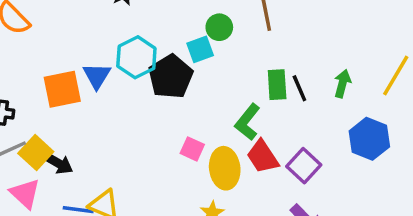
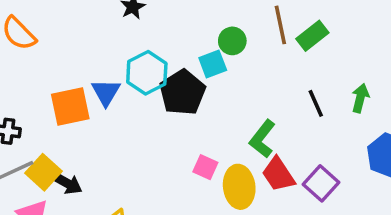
green rectangle: (277, 85) -> (312, 36), moved, turned 56

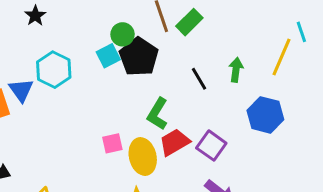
black pentagon: (182, 92) -> (139, 57), moved
pink square: (205, 167) -> (112, 143), turned -30
red trapezoid: (278, 174) -> (174, 142), turned 100

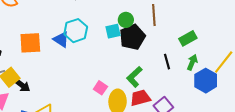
green rectangle: (189, 22) -> (188, 38), moved
blue triangle: (21, 90) -> (61, 39), moved, turned -36
blue hexagon: (265, 115) -> (206, 81), moved
pink square: (112, 143) -> (100, 88), turned 32

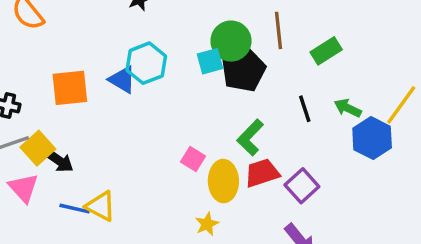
green circle: (126, 20) -> (231, 41), size x1.5
green rectangle: (188, 38) -> (326, 51), moved
green arrow: (192, 62) -> (348, 108), turned -84

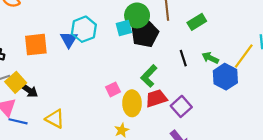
blue triangle: (122, 80) -> (69, 39), turned 30
pink square: (193, 159) -> (113, 89), turned 32
blue line: (75, 209) -> (18, 121), moved

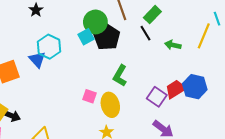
black line: (183, 58) -> (145, 33), moved
blue hexagon: (225, 77) -> (195, 87), moved
pink square: (113, 89) -> (90, 96), turned -32
red trapezoid: (156, 98) -> (175, 89), moved

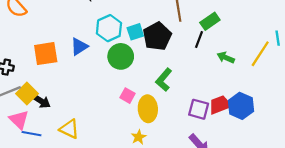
green circle: (95, 22) -> (121, 56), moved
black line: (145, 33) -> (199, 40), turned 42
cyan hexagon: (49, 47) -> (109, 28), moved
blue triangle: (37, 60) -> (79, 47), turned 30
purple square: (157, 97) -> (199, 109), turned -30

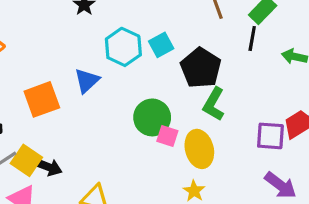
black pentagon: (157, 36) -> (201, 68), moved
green circle: (121, 56) -> (152, 117), moved

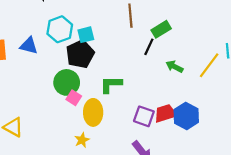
black pentagon: (201, 68) -> (80, 54), moved
blue triangle: (87, 81) -> (29, 46), turned 42
green L-shape: (214, 104) -> (111, 85), turned 45

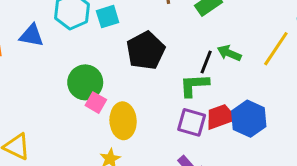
black line: (149, 47) -> (206, 62), moved
black pentagon: (80, 54) -> (146, 51), moved
green L-shape: (111, 85) -> (194, 85), moved

